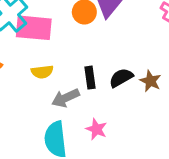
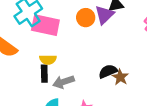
black rectangle: (90, 78) -> (44, 74), moved
brown star: (150, 81) -> (120, 77), moved

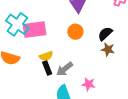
orange circle: (86, 18) -> (75, 32), moved
black semicircle: (108, 71) -> (105, 34), moved

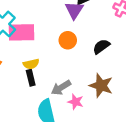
brown star: (108, 49) -> (101, 86), moved, size x1.5
gray arrow: (65, 69) -> (61, 88), moved

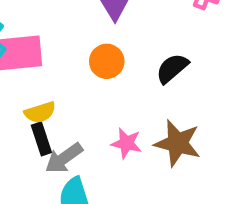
gray arrow: (61, 88) -> (64, 158), moved
pink star: (76, 102) -> (126, 143), moved

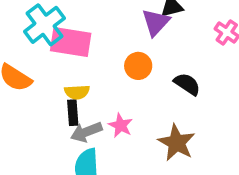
black semicircle: (172, 68) -> (187, 84), turned 60
pink star: (126, 143) -> (121, 125), moved

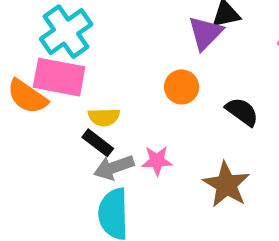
pink rectangle: (71, 42) -> (59, 77), moved
black rectangle: (73, 113) -> (98, 143), turned -50
pink star: (121, 125) -> (157, 161), turned -30

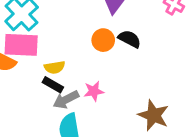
black semicircle: (242, 112) -> (130, 39), moved
brown star: (226, 185) -> (153, 115), moved

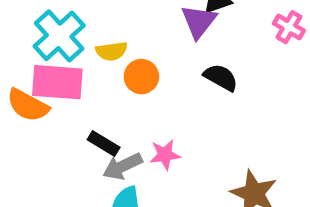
orange circle: (103, 40) -> (141, 77), moved
yellow semicircle: (55, 67) -> (111, 51), moved

